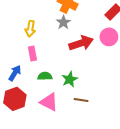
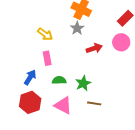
yellow arrow: (30, 29) -> (45, 34), turned -63
red arrow: (81, 43) -> (94, 48), size x0.7

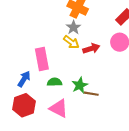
yellow arrow: (45, 34) -> (71, 42), moved
pink rectangle: (47, 58) -> (42, 59), size x1.5
brown line: (94, 103) -> (91, 94), moved

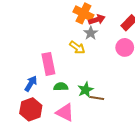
gray star: (73, 27) -> (91, 33), moved
red arrow: (91, 48) -> (97, 20), moved

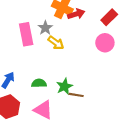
gray star: (91, 33) -> (45, 28), moved
pink rectangle: (48, 64) -> (26, 34), moved

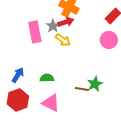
red arrow: (76, 14) -> (66, 22), moved
green star: (64, 86) -> (95, 84), moved

